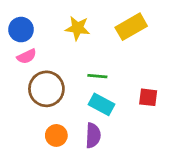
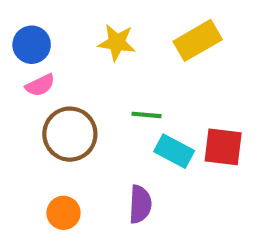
red square: (148, 97) -> (223, 147), size x1.4
cyan rectangle: (102, 104) -> (174, 151), moved
orange circle: (56, 135) -> (64, 213), moved

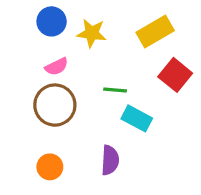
blue circle: (32, 45) -> (52, 21), moved
pink semicircle: (40, 85) -> (57, 67), moved
red square: (223, 147) -> (175, 75), moved, turned 32

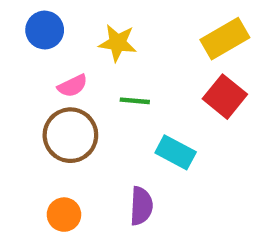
blue circle: (52, 21) -> (45, 30), moved
yellow rectangle: (155, 31) -> (225, 39), moved
green line: (115, 90) -> (135, 101), moved

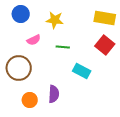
yellow rectangle: (225, 39) -> (105, 18), turned 40
brown circle: (70, 135) -> (19, 68), moved
purple semicircle: (141, 206) -> (54, 94), moved

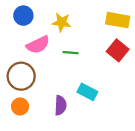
pink semicircle: (34, 40) -> (38, 45), size x1.5
cyan rectangle: (82, 71) -> (87, 92), moved
orange circle: (30, 100) -> (20, 106), moved

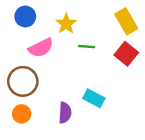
yellow rectangle: (118, 20) -> (126, 21), turned 50
yellow star: (62, 22) -> (66, 24), turned 30
green line: (71, 53) -> (87, 47), moved

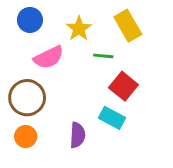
yellow rectangle: (126, 21) -> (128, 26), moved
red square: (126, 54) -> (123, 86), moved

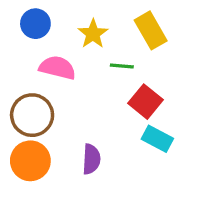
pink semicircle: (49, 57) -> (57, 68), turned -140
cyan rectangle: (112, 118) -> (157, 139), moved
orange circle: (26, 137) -> (30, 161), size x1.5

